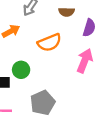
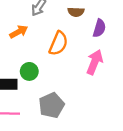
orange semicircle: (49, 43) -> (58, 43), turned -45

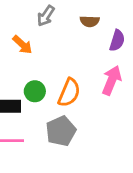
orange arrow: (19, 32) -> (22, 45), turned 72
orange semicircle: (58, 43) -> (69, 93), moved

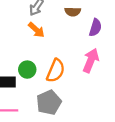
orange arrow: (22, 45) -> (36, 30), moved

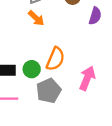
pink arrow: (91, 60) -> (87, 78), moved
green circle: (27, 70) -> (32, 69), moved

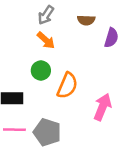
green circle: (32, 69) -> (41, 70), moved
gray pentagon: (49, 91) -> (47, 132), moved, turned -30

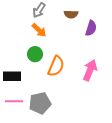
pink arrow: (103, 107) -> (90, 70), moved
gray pentagon: (47, 132) -> (40, 103), turned -30

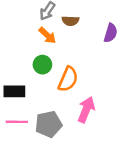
brown semicircle: (71, 14) -> (70, 21), moved
pink arrow: (90, 70) -> (86, 110), moved

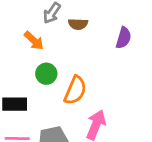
orange arrow: (47, 35) -> (34, 41), moved

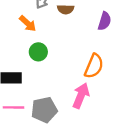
orange semicircle: (75, 90) -> (94, 66), moved

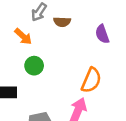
purple semicircle: (105, 21) -> (102, 34), turned 144

